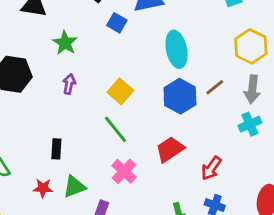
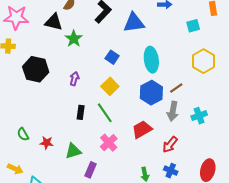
blue square: (117, 23) -> (112, 57), moved
green star: (65, 43) -> (74, 39), moved
gray arrow: (252, 89) -> (173, 111), moved
black rectangle: (56, 149) -> (81, 112), moved
red star: (43, 188) -> (47, 143), moved

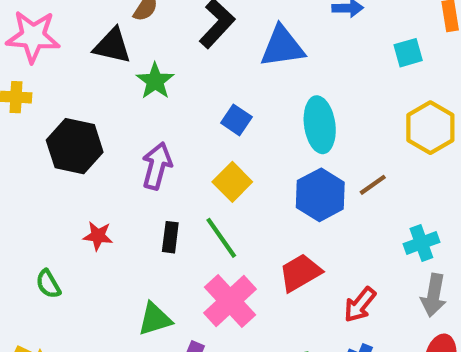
purple arrow: (74, 79) -> (157, 166), size x1.5
gray arrow: (173, 111) -> (434, 295), moved
red star: (47, 143) -> (98, 236), moved
pink cross: (109, 143) -> (230, 301), size x1.4

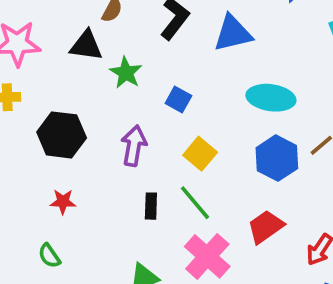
blue square: (236, 120) -> (178, 100), moved
cyan ellipse: (320, 125) -> (271, 98), turned -69
red star: (98, 236) -> (63, 202), moved

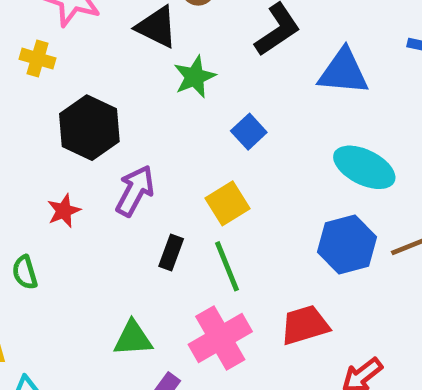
purple arrow: (134, 146) -> (135, 191), moved
yellow square: (200, 154) -> (227, 203), moved
red star: (63, 202) -> (64, 211), turned 30

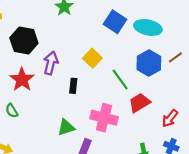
blue square: (249, 132) -> (115, 22), moved, size x1.5
red star: (64, 211) -> (22, 80), size x1.6
green line: (227, 266) -> (120, 80), moved
pink cross: (220, 338) -> (104, 118), turned -32

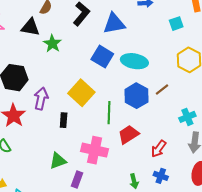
yellow square: (92, 58) -> (81, 93), size x1.4
green line: (120, 80) -> (109, 113), turned 40

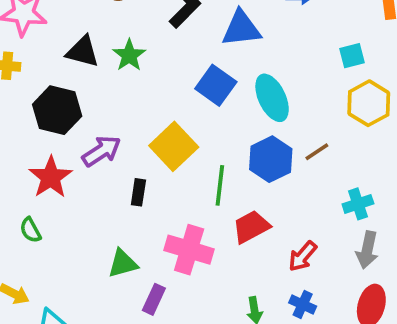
cyan square: (176, 24) -> (352, 56), moved
black triangle: (30, 27) -> (83, 52), moved
cyan ellipse: (134, 61) -> (272, 98), turned 50
purple arrow: (41, 99) -> (102, 151), turned 40

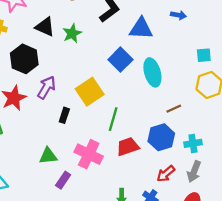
purple arrow: (102, 151) -> (46, 87), turned -35
blue hexagon: (271, 159) -> (161, 137), moved
red arrow: (303, 256) -> (166, 174), moved

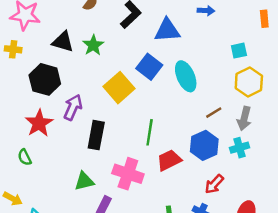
yellow square: (90, 92) -> (119, 88), moved
black rectangle: (64, 115) -> (96, 135), size x1.6
gray arrow: (194, 172) -> (244, 118), moved

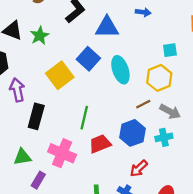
yellow hexagon: (249, 82) -> (159, 78), moved
purple arrow: (73, 107) -> (17, 90), turned -40
gray arrow: (244, 118) -> (170, 112), turned -80

